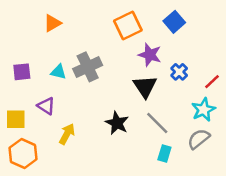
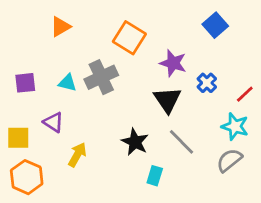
blue square: (174, 22) -> (215, 25), moved
orange square: (128, 25) -> (129, 38), moved, turned -32
cyan star: (203, 110) -> (235, 126), turned -30
cyan rectangle: (164, 154) -> (155, 176), moved

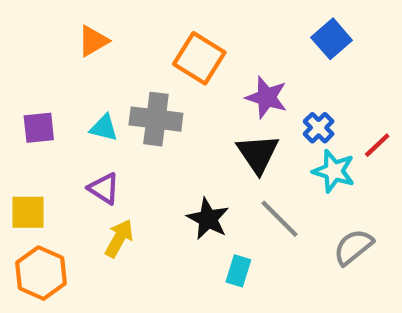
gray cross: (101, 77) -> (156, 119), turned 32
purple triangle: (53, 122) -> (104, 188), moved
cyan star: (235, 126) -> (334, 171), moved

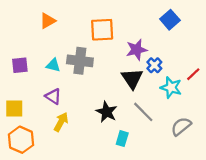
orange square: (199, 58) -> (102, 30), turned -35
purple star: (267, 97) -> (137, 50), turned -30
blue cross: (319, 128) -> (154, 65), moved

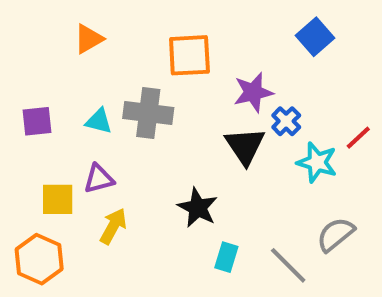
purple triangle: (53, 96) -> (99, 179), turned -48
yellow square: (14, 109) -> (58, 199), moved
gray line: (143, 112) -> (288, 265), moved

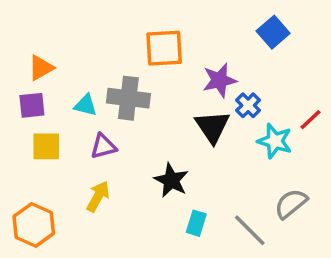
orange triangle: (89, 39) -> (41, 68), moved
purple triangle: (99, 179) -> (103, 146), moved
yellow square: (58, 199) -> (46, 146), moved

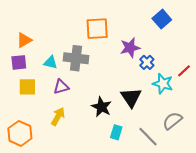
black triangle: (212, 127) -> (131, 97), moved

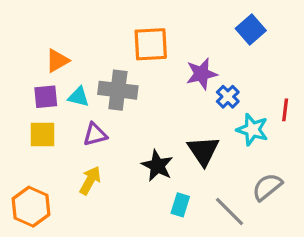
orange triangle: (24, 40) -> (57, 61), moved
purple square: (19, 62) -> (46, 97), moved
red line: (184, 71) -> (285, 110), turned -40

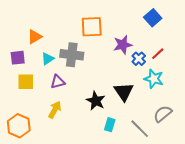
purple square: (46, 97) -> (18, 58), moved
cyan triangle: (79, 97) -> (48, 59), turned -48
red line: (285, 110) -> (158, 54), moved, turned 40

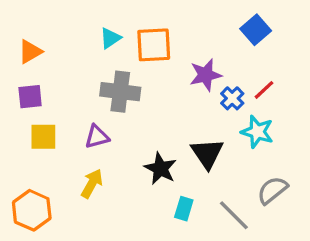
orange triangle: (35, 37) -> (30, 52), moved
cyan triangle: (48, 59) -> (110, 38), moved

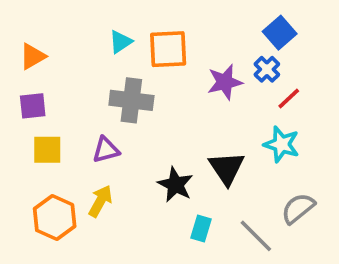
blue cross: (232, 98) -> (267, 69), moved
orange hexagon: (32, 210) -> (55, 218), moved

